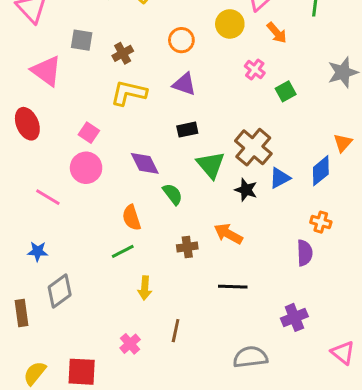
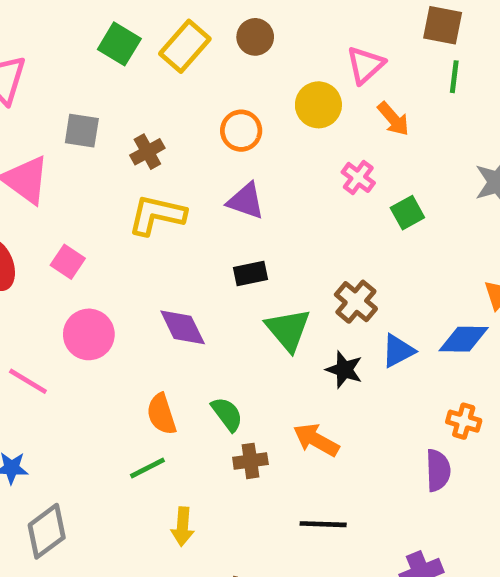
pink square: (89, 133) -> (68, 262), moved
brown cross: (253, 147) -> (356, 302), size x0.7
blue diamond: (321, 171) -> (464, 339), turned 40
green semicircle: (173, 194) -> (227, 414), moved

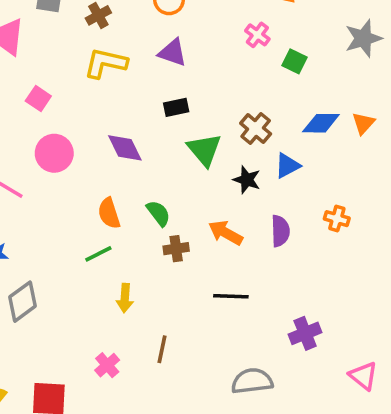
green square: (407, 213) -> (294, 61), turned -35
blue diamond: (464, 339) -> (321, 123), moved
purple semicircle: (438, 470) -> (280, 231), moved

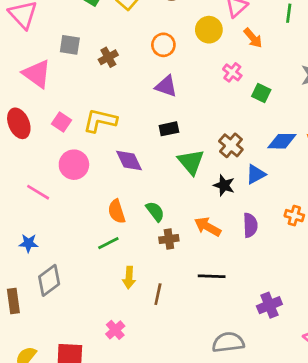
yellow L-shape: (105, 63) -> (100, 121), moved
brown line: (162, 349) -> (158, 294), moved

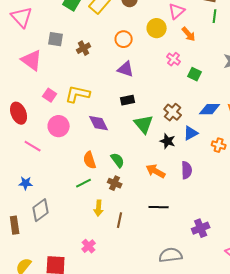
red ellipse: (19, 123) -> (19, 113), moved
orange cross: (294, 216) -> (219, 145), moved
brown cross: (169, 239) -> (115, 183), moved, turned 32

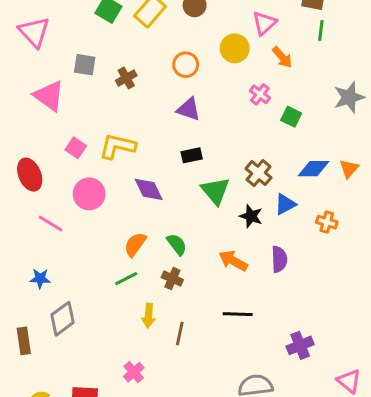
orange semicircle: (90, 160) -> (135, 244), turned 54

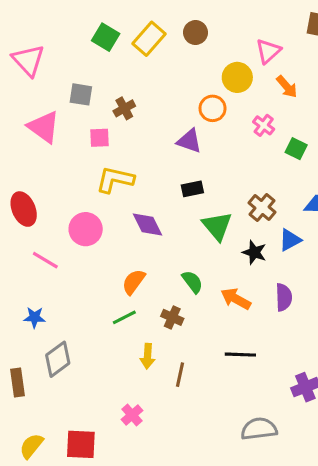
orange circle: (186, 65) -> (213, 108), moved
pink square: (76, 148) -> (99, 138), moved, turned -36
green semicircle: (177, 244) -> (192, 282), moved

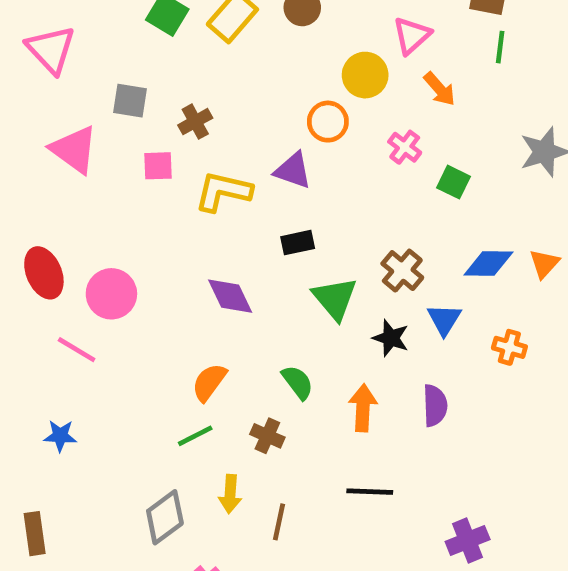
yellow L-shape: (115, 180) -> (223, 191), moved
pink circle: (86, 229) -> (111, 294), moved
blue triangle: (290, 240) -> (444, 319), turned -30
orange arrow: (236, 299) -> (363, 408), turned 64
gray diamond: (58, 359) -> (165, 517), moved

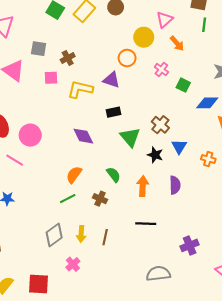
blue diamond: (488, 264) -> (207, 103), moved
yellow arrow: (230, 494) -> (81, 234), moved

